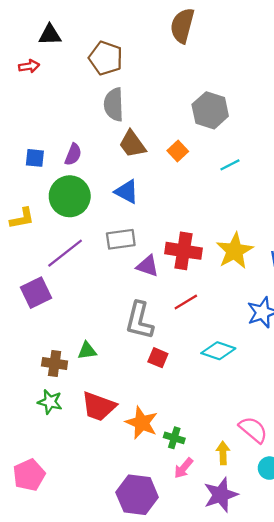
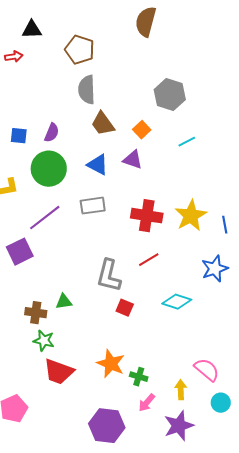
purple triangle: (147, 266) -> (133, 160), moved
green star: (50, 402) -> (44, 341), moved
red trapezoid: (99, 406) -> (59, 372), moved

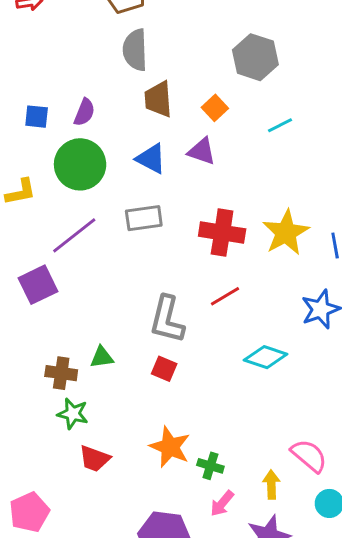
brown trapezoid: (103, 124) -> (158, 99), turned 32
red square: (125, 308) -> (164, 369), moved
red trapezoid: (59, 372) -> (95, 459), size x0.7

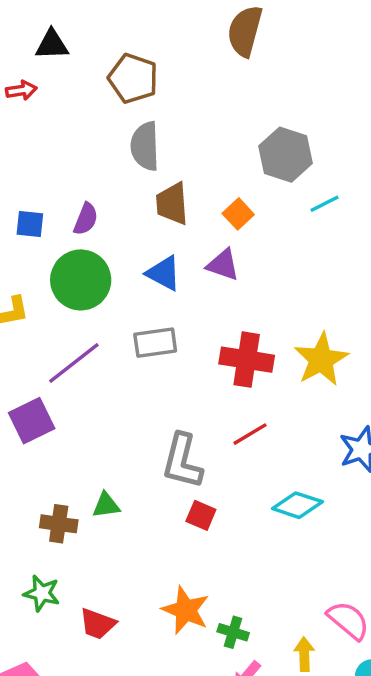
cyan line: (280, 125) -> (325, 204), moved
red square: (164, 369) -> (201, 515), moved
green star: (73, 414) -> (42, 593), moved

